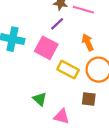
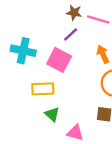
yellow rectangle: (68, 70) -> (43, 89), moved, turned -30

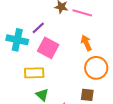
purple line: (71, 35) -> (38, 28), moved

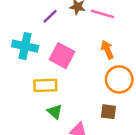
purple line: (38, 28) -> (50, 16), moved

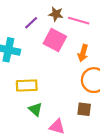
orange arrow: (107, 50) -> (83, 53), turned -140
pink square: (62, 56) -> (55, 40), moved

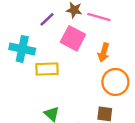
yellow rectangle: (27, 85) -> (47, 69), moved

